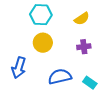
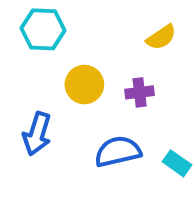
cyan hexagon: (41, 15) -> (43, 29), moved
purple cross: (84, 47) -> (140, 92), moved

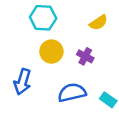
cyan hexagon: (43, 29) -> (43, 18), moved
purple cross: (140, 92) -> (85, 56), turned 35

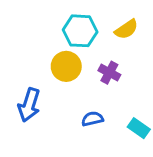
cyan hexagon: (43, 18) -> (80, 31), moved
blue semicircle: (72, 93) -> (92, 119), size x0.6

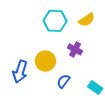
yellow circle: (66, 66) -> (45, 61), moved
blue semicircle: (92, 119) -> (63, 81), turned -40

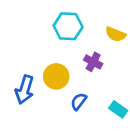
yellow semicircle: (87, 20) -> (116, 34), moved, turned 56

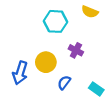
yellow semicircle: (116, 34) -> (90, 12), moved

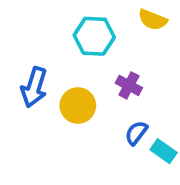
blue arrow: (20, 73) -> (34, 87), moved
blue semicircle: (64, 83) -> (136, 133), moved

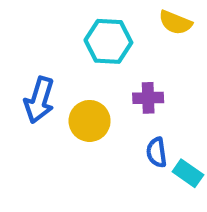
purple cross: (129, 85) -> (148, 98), turned -30
blue semicircle: (136, 133) -> (157, 152), turned -45

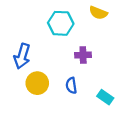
yellow circle: (90, 121) -> (37, 83), moved
blue semicircle: (157, 152) -> (71, 85), moved

